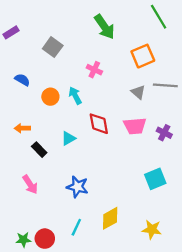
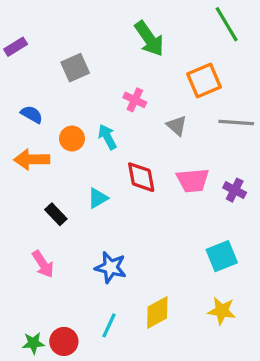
gray square: (53, 47) -> (75, 68), turned 30
gray triangle: (138, 92) -> (177, 126), moved
orange arrow: (22, 128) -> (32, 159), moved, size x1.5
yellow star: (152, 230) -> (222, 311), moved

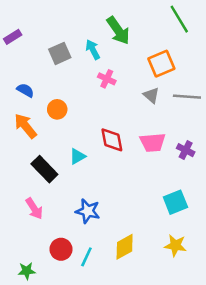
gray triangle: (177, 126) -> (151, 95), moved
cyan arrow: (107, 137) -> (93, 50), moved
orange arrow: (32, 159) -> (25, 126), turned 52
black rectangle: (56, 214) -> (44, 169), size x1.5
red circle: (64, 341) -> (61, 249), moved

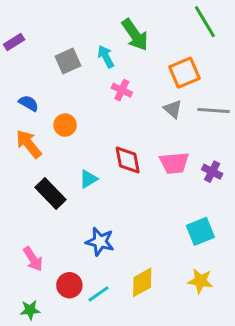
pink arrow: (34, 209) -> (33, 259), moved
cyan line: (86, 257) -> (99, 294), turned 30

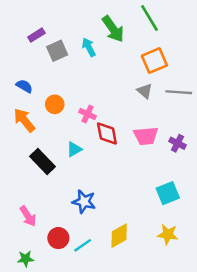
green line: (205, 22) -> (150, 18), moved
purple rectangle: (14, 42) -> (36, 35), moved
pink cross: (122, 90) -> (88, 114), moved

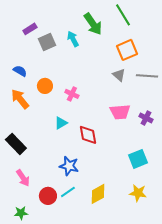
red diamond: (107, 133) -> (88, 135), moved
black rectangle: (43, 161) -> (16, 144), moved
cyan line: (83, 245) -> (68, 192), moved

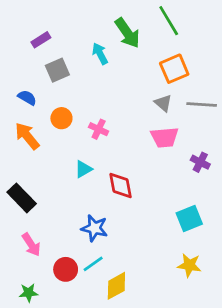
gray square: (47, 42) -> (57, 70), moved
pink trapezoid: (120, 112) -> (165, 137), moved
yellow diamond: (98, 194) -> (116, 286), moved

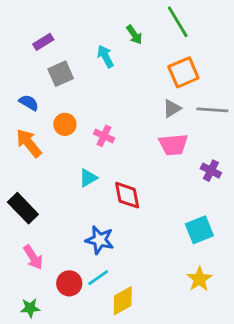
green arrow: (127, 33) -> (134, 35), size x0.6
gray triangle: (163, 103) -> (172, 108), turned 48
yellow star: (189, 265) -> (199, 279), turned 30

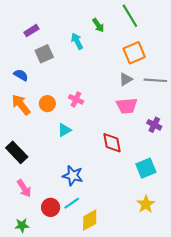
orange circle: (65, 124) -> (47, 104), moved
red diamond: (127, 195) -> (112, 143), moved

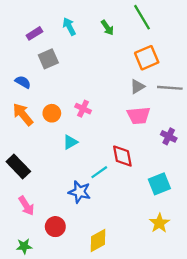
cyan arrow: (77, 41) -> (69, 26), moved
cyan line: (72, 203) -> (99, 172), moved

